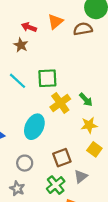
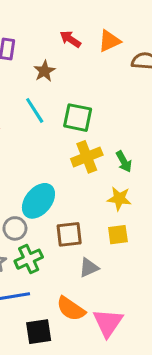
brown star: (21, 45) -> (44, 71), moved
cyan ellipse: (34, 127) -> (38, 201), moved
yellow square: (94, 149) -> (118, 235), turned 32
green cross: (56, 185) -> (29, 259), moved

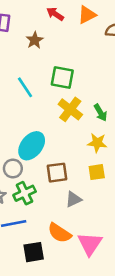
cyan line: (35, 110) -> (25, 87), moved
yellow cross: (87, 157) -> (70, 109), turned -30

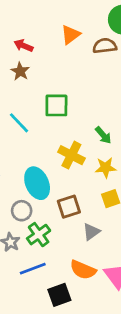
red arrow: (55, 14) -> (23, 46), moved
yellow cross: (70, 109) -> (71, 155), moved
cyan ellipse: (32, 146) -> (37, 183), turned -52

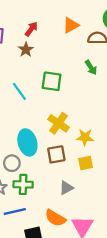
red arrow: (23, 46) -> (31, 29), turned 96
green arrow: (103, 135) -> (91, 67), moved
brown square: (69, 207) -> (56, 154), moved
green cross: (39, 235) -> (23, 184), turned 30

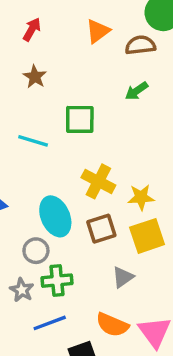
red arrow: (31, 29) -> (32, 29), moved
green arrow: (91, 67) -> (137, 91), turned 96
cyan line: (19, 91) -> (33, 141), turned -30
yellow square: (86, 163) -> (147, 236), size x1.5

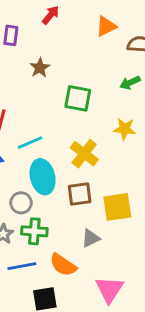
brown star: (35, 77) -> (40, 68), moved
cyan line: (33, 141) -> (30, 143), moved, turned -50
yellow star: (141, 197) -> (125, 129), moved
orange semicircle: (112, 325) -> (63, 265), moved

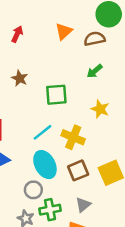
yellow star: (125, 129) -> (100, 109), turned 30
cyan line: (30, 143) -> (43, 132), moved
gray triangle: (91, 238) -> (83, 205), moved

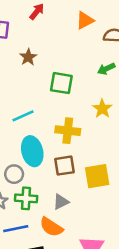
cyan line: (43, 132) -> (23, 116), moved
yellow cross: (73, 137) -> (68, 131), turned -30

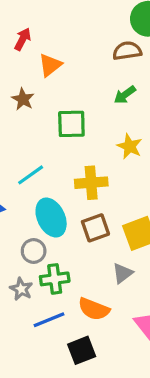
orange triangle: (85, 20) -> (50, 65), moved
gray triangle: (61, 202) -> (122, 273), moved

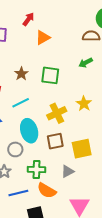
brown star: (23, 99) -> (21, 74), moved
yellow star: (130, 146) -> (84, 104), moved
yellow cross: (91, 183) -> (57, 113), turned -30
green cross: (55, 279) -> (37, 170), moved

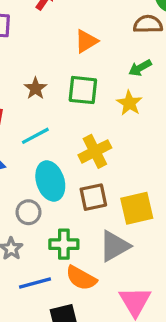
orange triangle: (43, 38) -> (86, 41), moved
yellow star: (84, 104) -> (129, 103), moved
gray triangle: (68, 171) -> (114, 246), size x1.5

